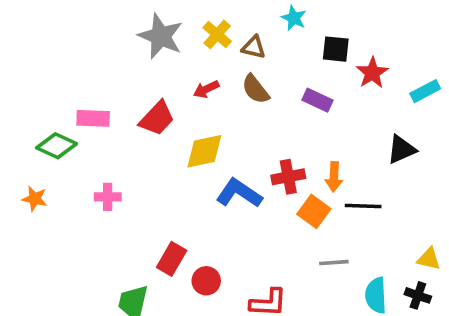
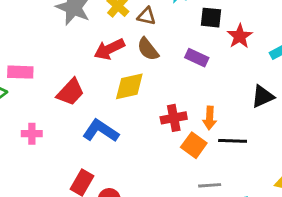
red arrow: (206, 89) -> (109, 49), size x1.5
red trapezoid: (157, 118) -> (71, 92), moved
yellow diamond: (204, 151) -> (129, 86), moved
blue L-shape: (239, 193) -> (101, 131), moved

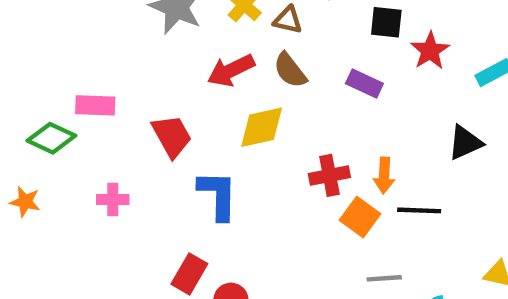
red trapezoid: (71, 92) -> (172, 136), turned -72
blue L-shape: (101, 131) -> (218, 195), turned 57

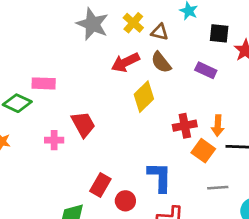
yellow diamond: (262, 127) -> (144, 97), turned -32
red trapezoid: (172, 136) -> (83, 124), moved
blue L-shape: (218, 195) -> (160, 177), moved

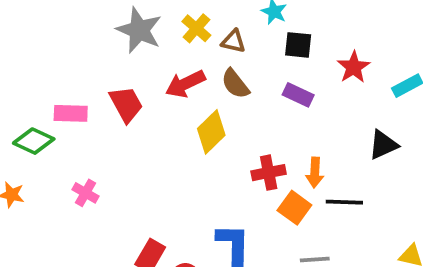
black square: (219, 33) -> (298, 45), moved
red trapezoid: (83, 124) -> (126, 104), moved
pink cross: (54, 140) -> (85, 193), turned 30

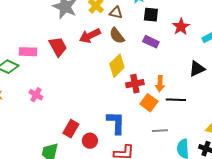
yellow diamond: (211, 132) -> (117, 66), moved

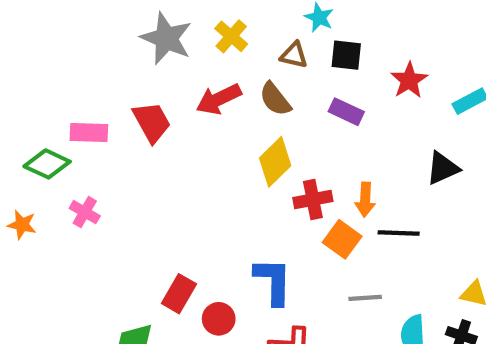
brown triangle: (116, 13) -> (294, 55), moved
pink cross: (36, 95) -> (85, 212), moved

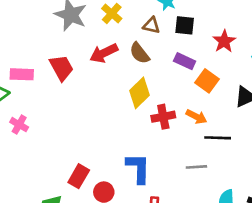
orange arrow: (365, 200) -> (196, 117), turned -66
orange square: (342, 239) -> (207, 81), moved
gray line: (365, 298) -> (196, 167), moved

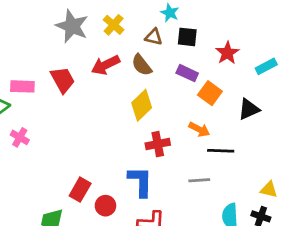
red cross: (163, 117) -> (158, 144), moved

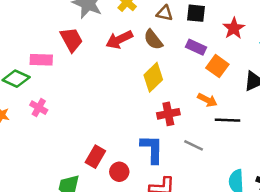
red trapezoid: (63, 80) -> (71, 40), moved
gray line: (199, 180) -> (194, 145), moved, turned 30

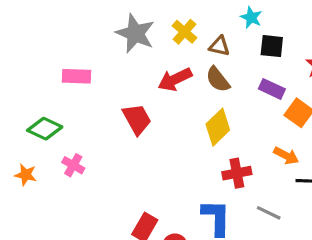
brown triangle: (165, 13) -> (219, 46), moved
red trapezoid: (71, 40) -> (137, 119), moved
pink rectangle: (41, 60) -> (76, 76), moved

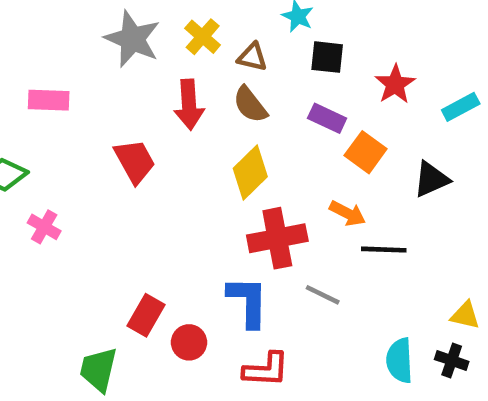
red arrow: (175, 79) -> (189, 105), turned -68
red cross: (237, 173) -> (277, 238), size x1.4

